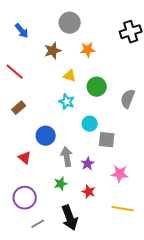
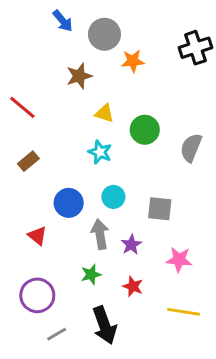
blue arrow: (22, 31) -> (63, 21), moved
orange star: (88, 50) -> (133, 61), moved
cyan circle: (90, 124) -> (113, 197), moved

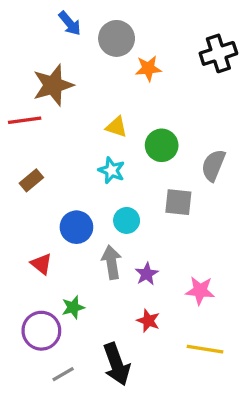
brown star: (79, 76) -> (53, 85), moved, size x1.4
red line: (22, 107) -> (25, 120), turned -48
gray square: (160, 209) -> (178, 202), moved
green star: (91, 274) -> (73, 307), moved

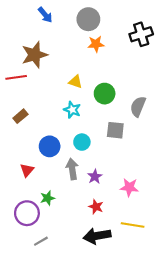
gray circle: (117, 38) -> (88, 19), moved
red triangle: (41, 264) -> (27, 170), turned 32
black arrow: (117, 364) -> (97, 236), moved, turned 100

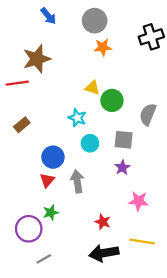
yellow triangle: (75, 82) -> (92, 88), moved
cyan circle: (82, 142) -> (90, 143), moved
red triangle: (27, 170) -> (47, 180), moved
purple star: (95, 177) -> (122, 168), moved

